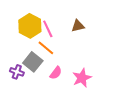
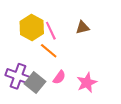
gray square: (33, 62) -> (35, 83), moved
purple cross: (17, 72) -> (18, 76), size x1.6

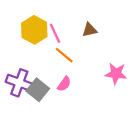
orange line: (49, 51) -> (64, 55), moved
pink star: (87, 83) -> (116, 74), moved, turned 30

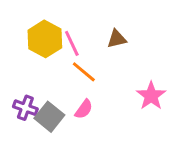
pink star: (116, 74) -> (151, 96), turned 30
purple cross: (19, 83) -> (25, 108), size x0.7

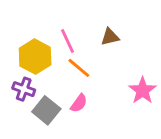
yellow hexagon: (45, 39) -> (35, 57), moved
purple cross: (25, 108) -> (24, 89), moved

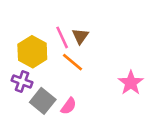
brown triangle: (110, 37) -> (80, 36), moved, turned -42
pink semicircle: (79, 103) -> (69, 106), moved

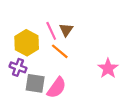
gray square: (43, 101) -> (35, 83), turned -30
pink semicircle: (69, 106) -> (57, 88), size x1.5

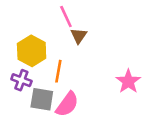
pink line: (51, 31) -> (66, 17), moved
orange line: (60, 51) -> (58, 71), moved, turned 60

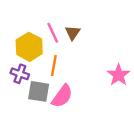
pink line: (66, 17) -> (53, 33), moved

